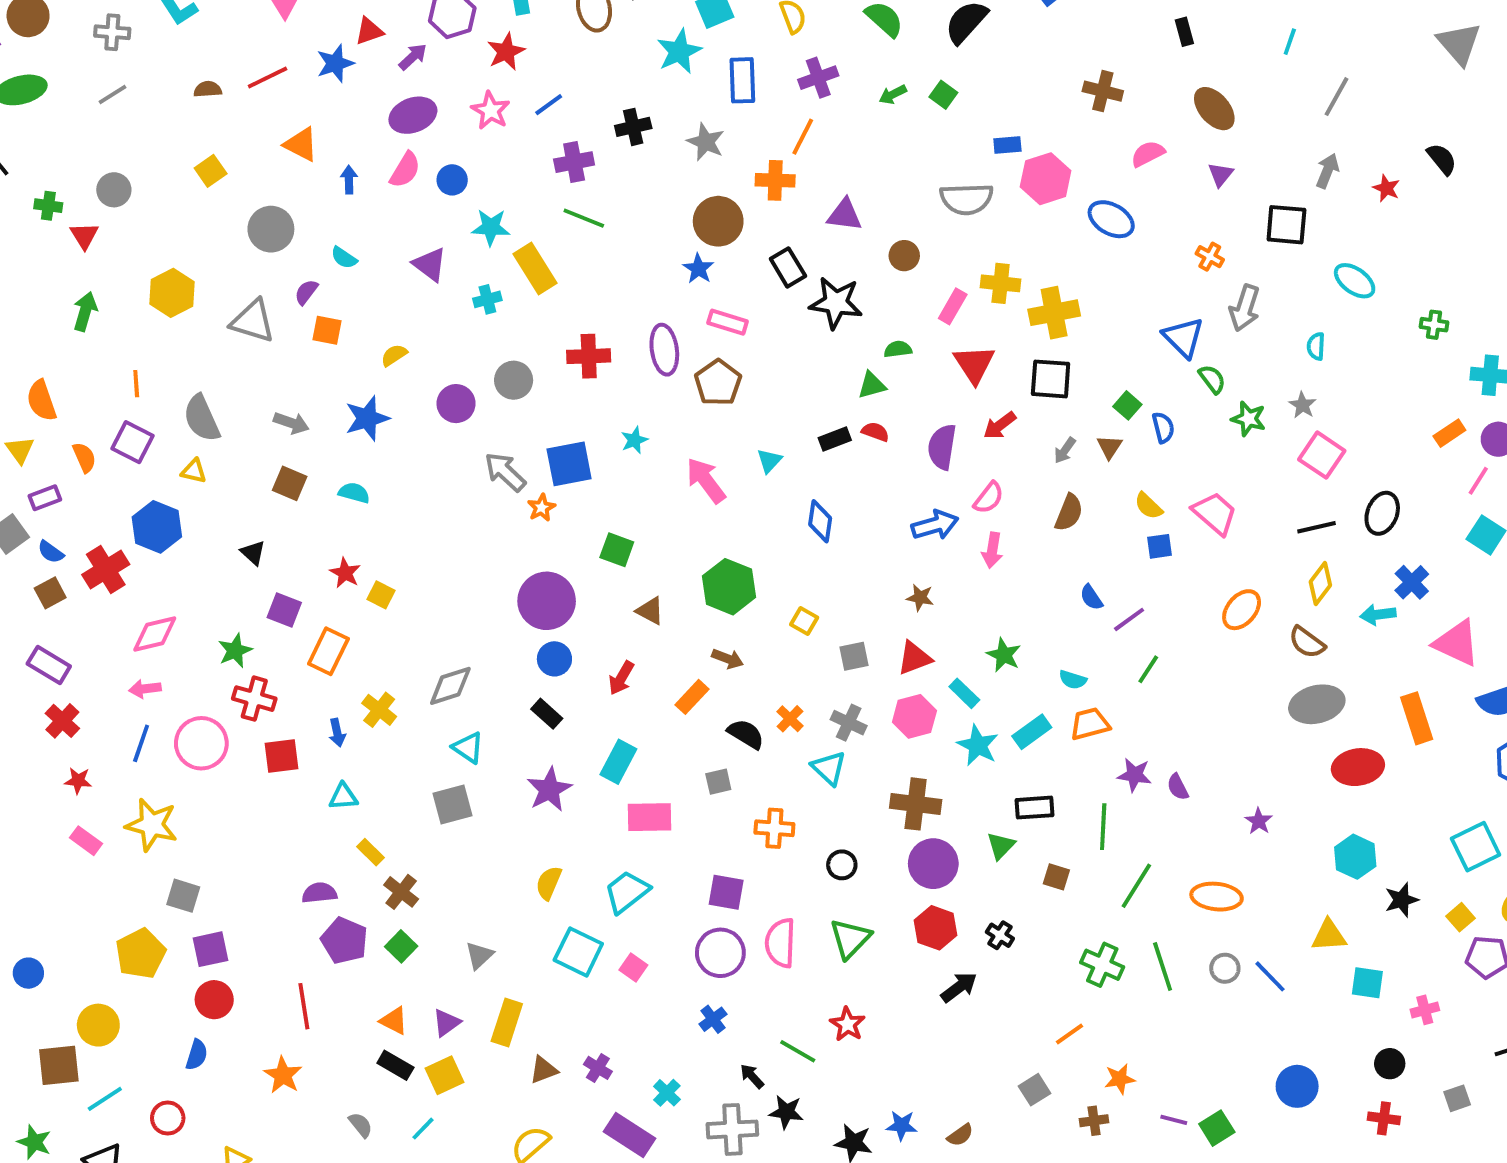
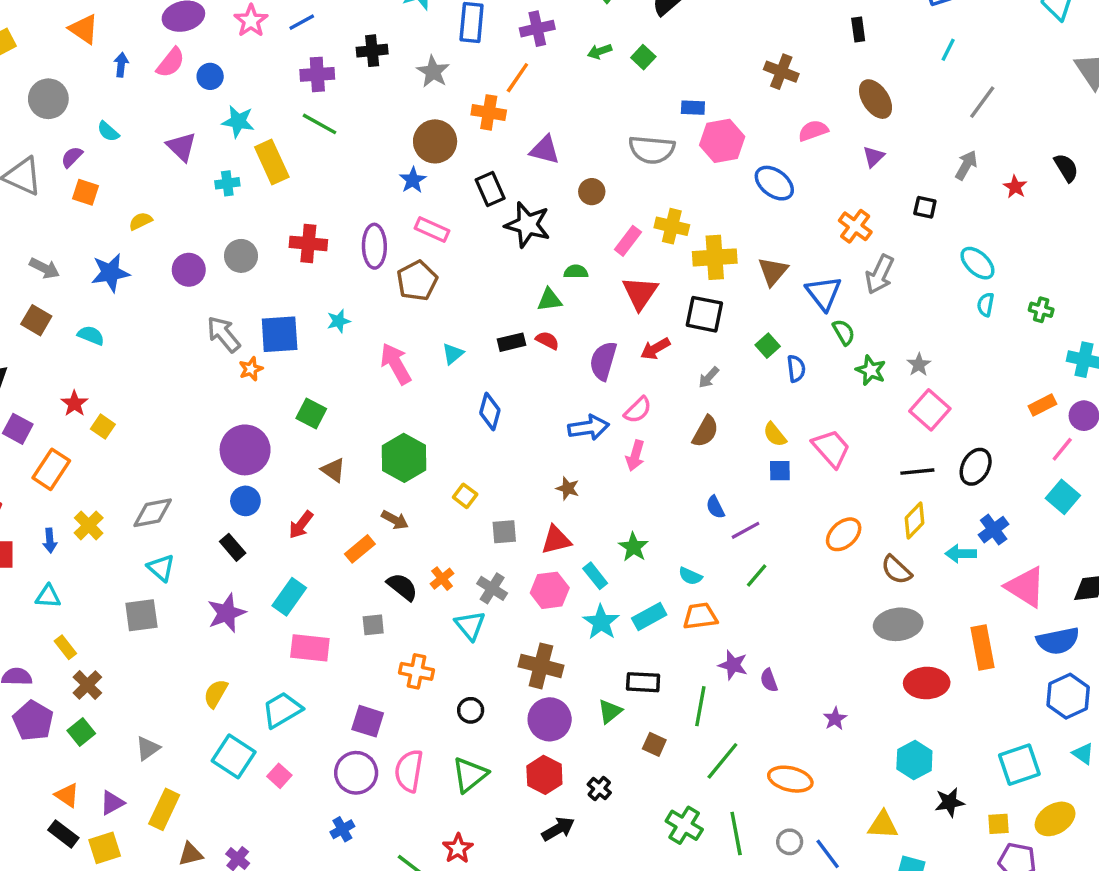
black square: (1286, 225) -> (925, 207), size x0.6
orange cross: (1210, 257) -> (855, 226), size x1.4
cyan semicircle: (1316, 346) -> (986, 305), moved
brown triangle: (1109, 447) -> (773, 271), moved, size x1.4
yellow square: (1460, 917) -> (999, 824), turned 30

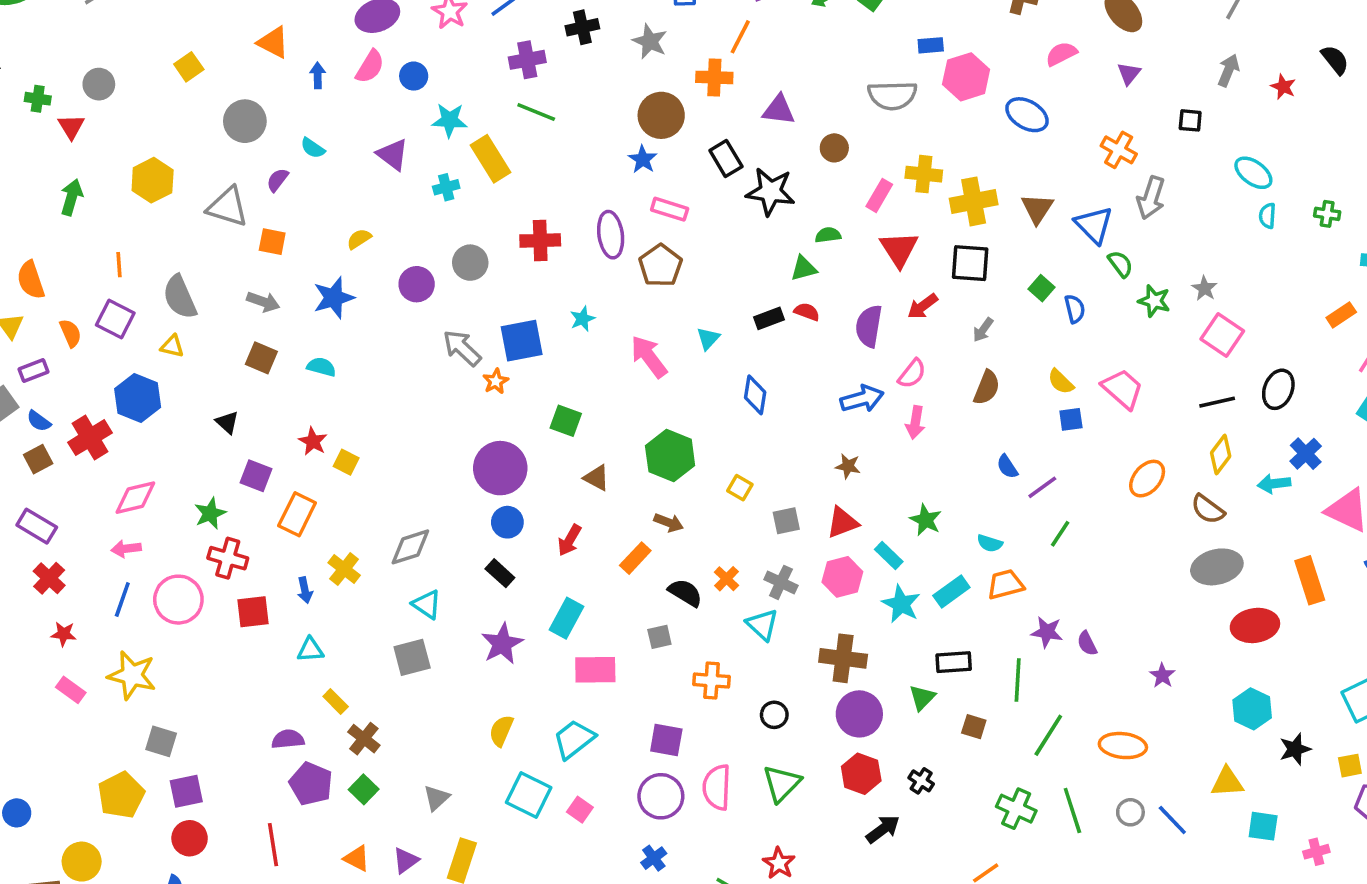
orange square: (86, 192) -> (272, 242), moved

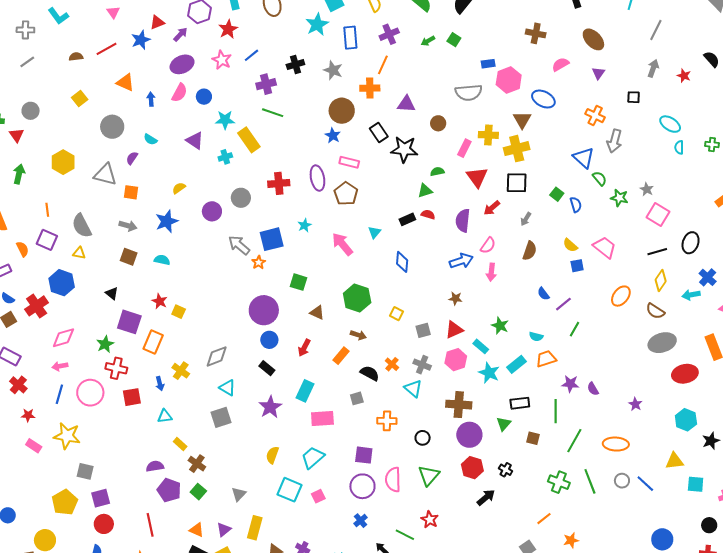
brown triangle: (1037, 209) -> (522, 120), moved
purple square: (256, 476) -> (129, 322), size x1.4
pink square: (580, 810) -> (318, 496), turned 32

